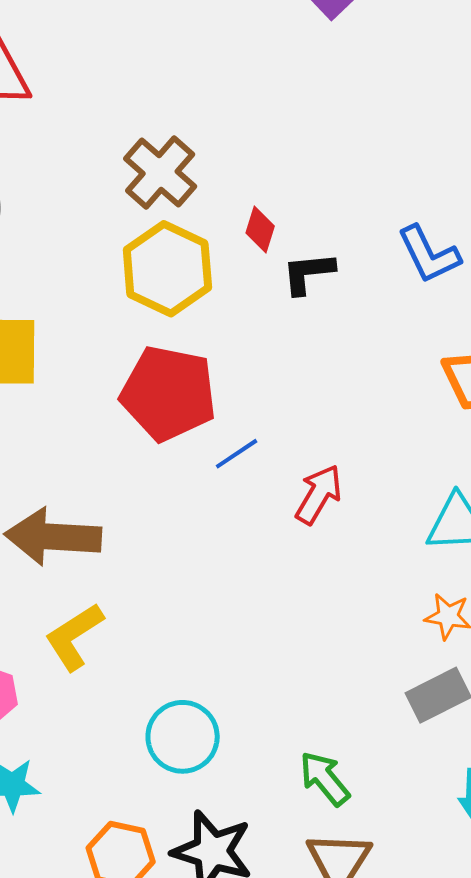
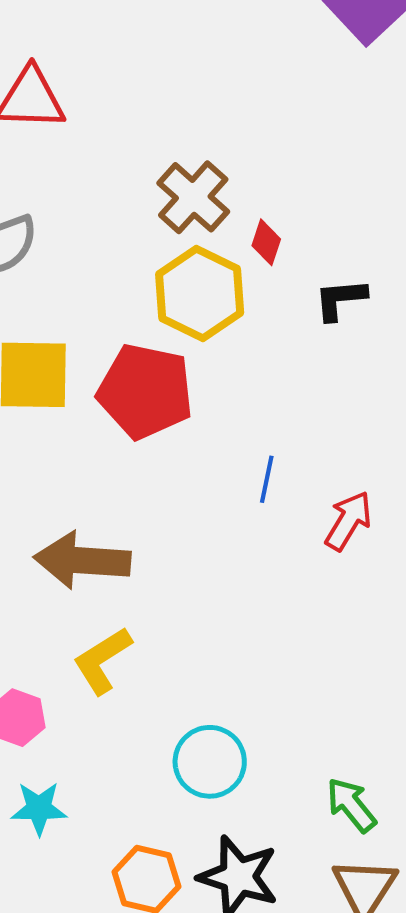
red diamond: (260, 229) -> (266, 242), moved
red pentagon: (168, 393) -> (145, 391), moved
blue line: (237, 454) -> (267, 479), turned -45

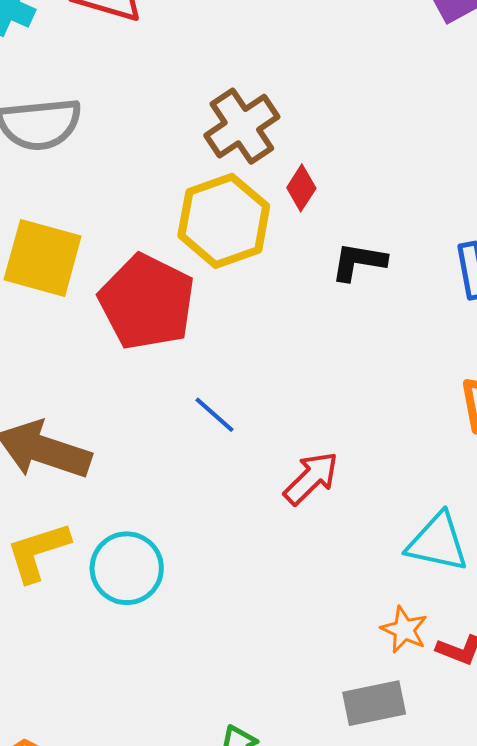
blue line: (267, 479) -> (215, 415), moved, turned -75
cyan circle: (210, 762) -> (127, 568), moved

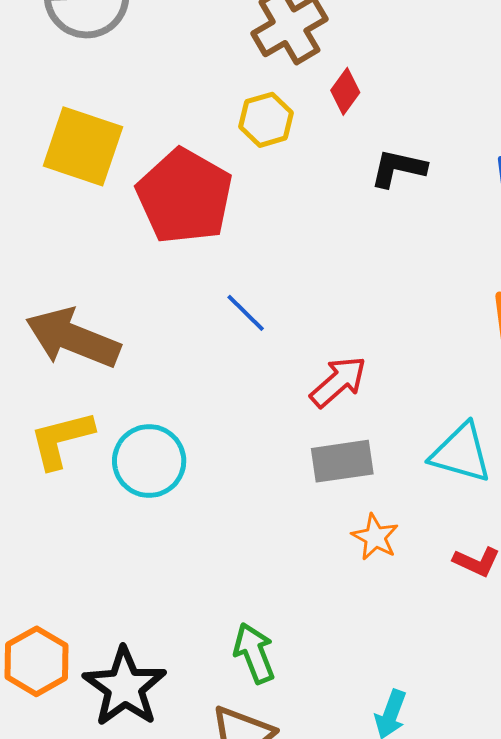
yellow hexagon: (224, 221) -> (266, 120), size x0.6
orange star: (404, 630) -> (375, 537), moved
gray rectangle: (374, 703) -> (342, 461), moved

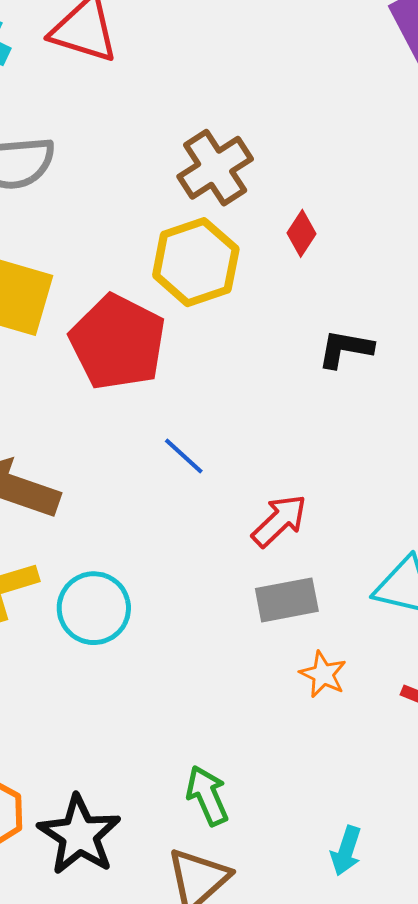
red diamond: (345, 91) -> (302, 233), moved
yellow hexagon: (266, 120) -> (196, 262), size x1.6
black L-shape: (398, 168) -> (345, 349), moved

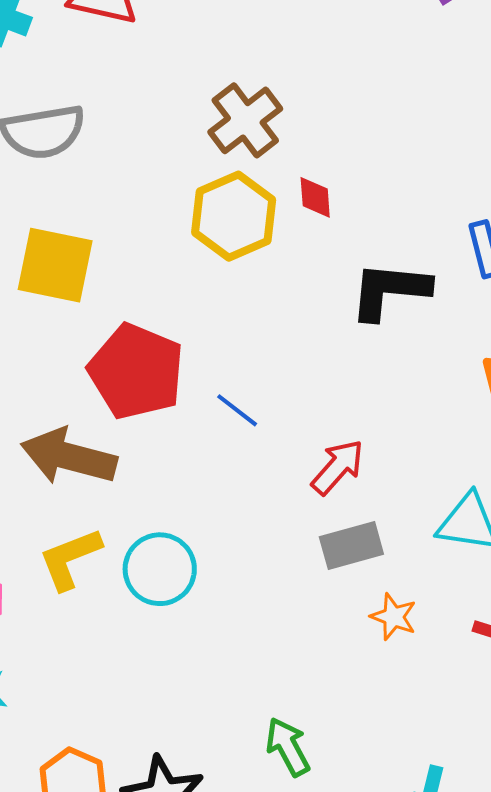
red diamond: (302, 233) -> (315, 197), moved, turned -33
red pentagon: (118, 342) -> (136, 371), moved
black L-shape: (345, 349) -> (390, 290), size x1.5

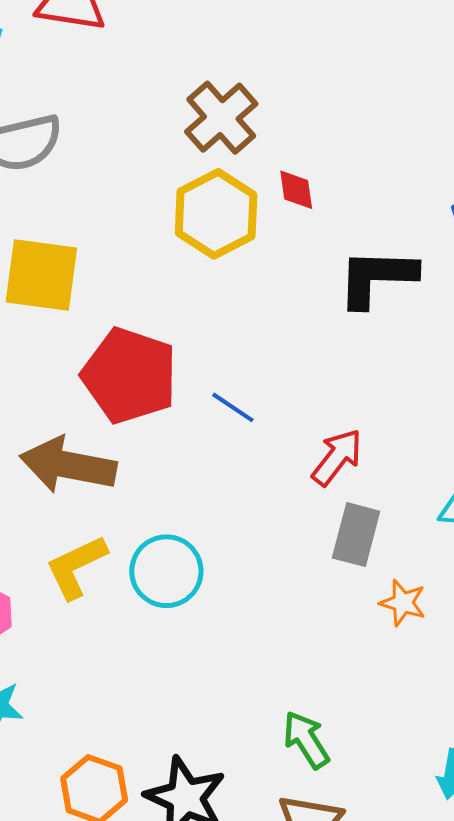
gray rectangle: (351, 546) -> (356, 535), turned -56

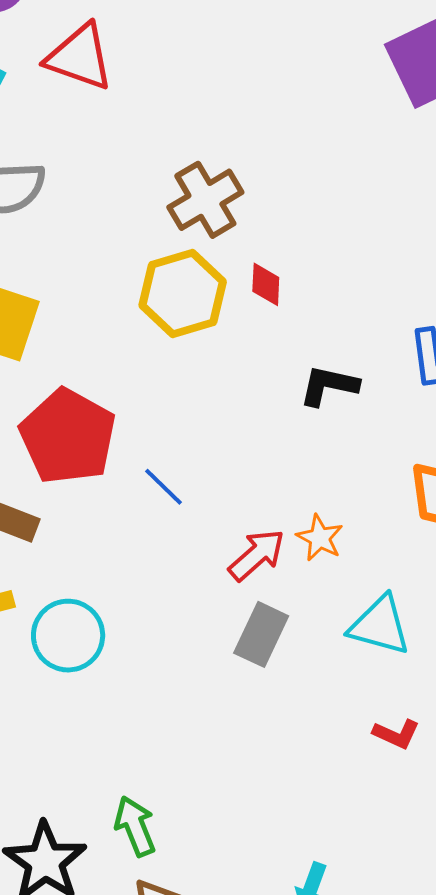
black L-shape: (377, 278) -> (329, 386), size x0.7
orange star: (403, 603) -> (320, 538), moved
green arrow: (306, 740) -> (135, 826), moved

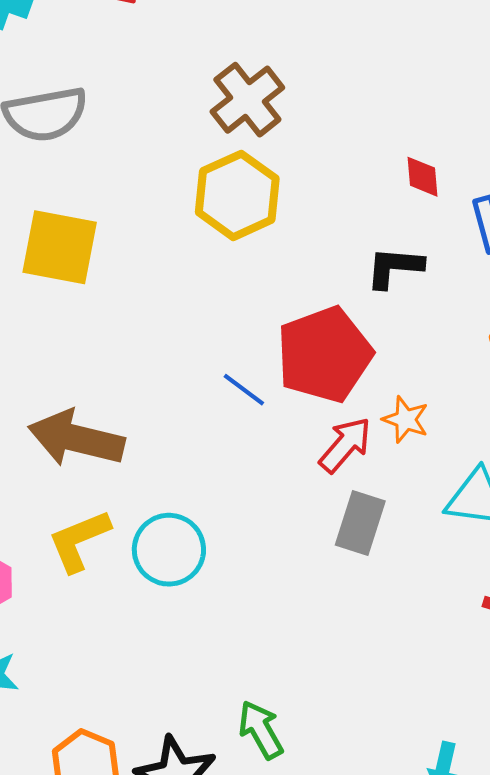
red diamond: (266, 284) -> (423, 177), moved
red pentagon: (68, 436) -> (324, 355), moved, turned 30

